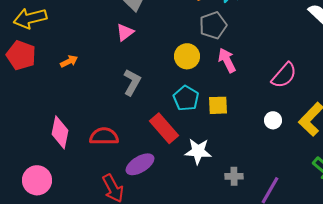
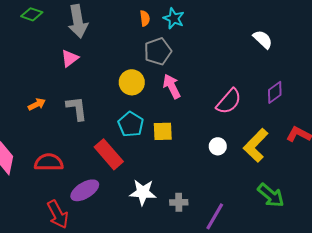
orange arrow: (69, 61) -> (37, 104), moved
gray L-shape: (132, 82) -> (77, 108), turned -36
white star: (198, 151) -> (143, 192), moved

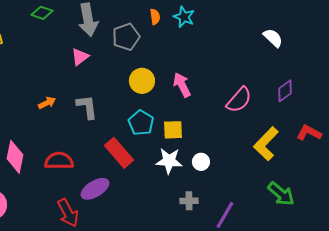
gray pentagon: (158, 51) -> (126, 37), moved
white circle: (218, 146) -> (201, 162), moved
white star: (143, 192) -> (169, 161), moved

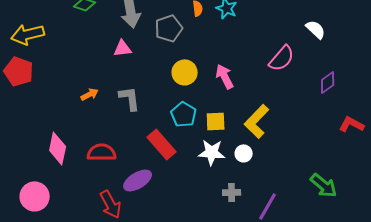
pink triangle: (80, 57) -> (123, 48), turned 30
pink semicircle: (239, 100) -> (282, 58), moved
yellow L-shape: (266, 144) -> (257, 121), moved

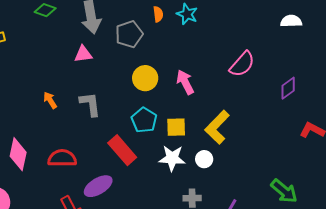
white semicircle: (316, 29) -> (291, 21), moved, turned -45
orange arrow: (90, 94) -> (50, 100), turned -96

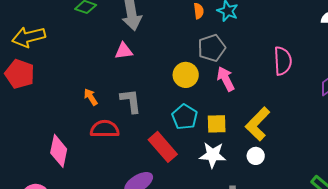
gray pentagon: (129, 34) -> (212, 48), moved
pink semicircle: (242, 64) -> (283, 61), turned -44
red semicircle: (62, 158) -> (105, 129), moved
white circle: (204, 159) -> (256, 156), moved

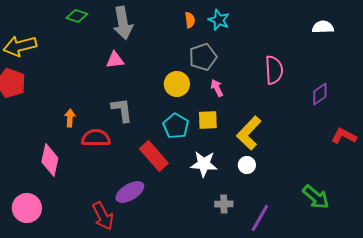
pink arrow: (226, 79) -> (217, 88), size x0.7
orange arrow: (91, 97) -> (70, 118), moved, turned 36
yellow square: (217, 124) -> (208, 120), moved

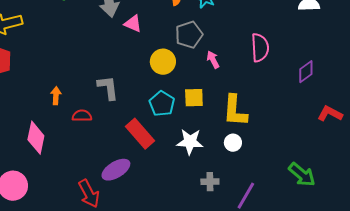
pink triangle: (115, 60) -> (133, 24), moved, turned 30
pink arrow: (217, 88) -> (213, 60), moved
yellow L-shape: (249, 133) -> (235, 111), turned -40
red semicircle: (96, 138) -> (82, 116), size x0.7

